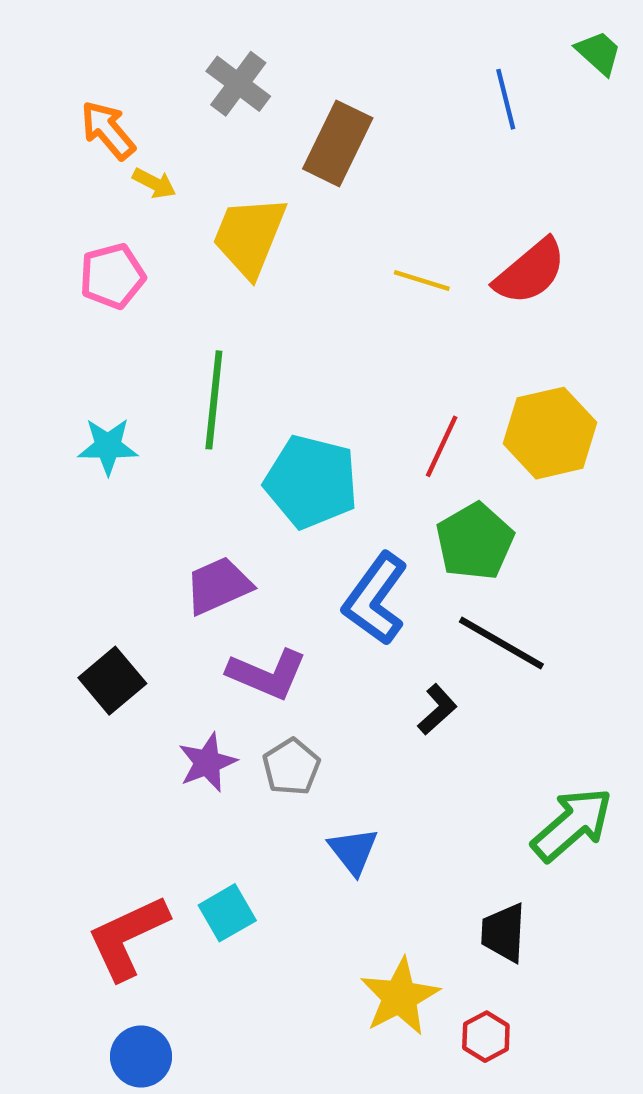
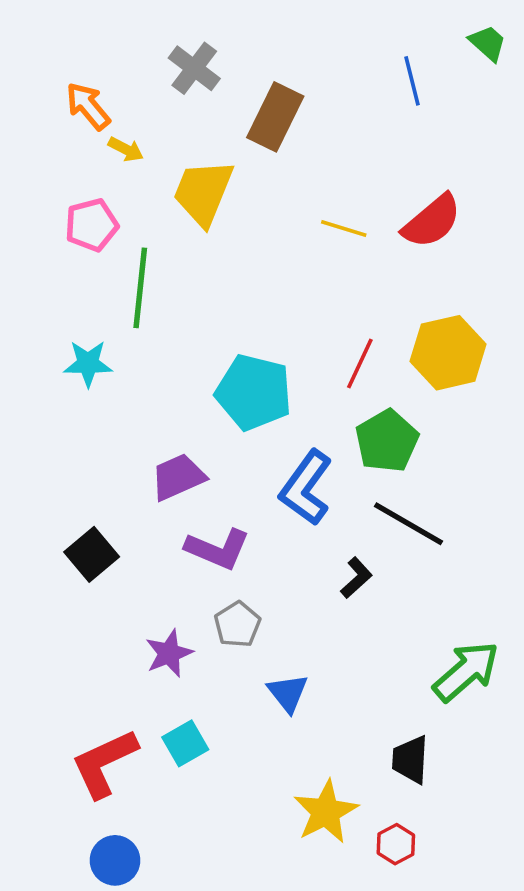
green line: (214, 400) -> (140, 288), moved
purple star: (207, 762) -> (169, 653), moved

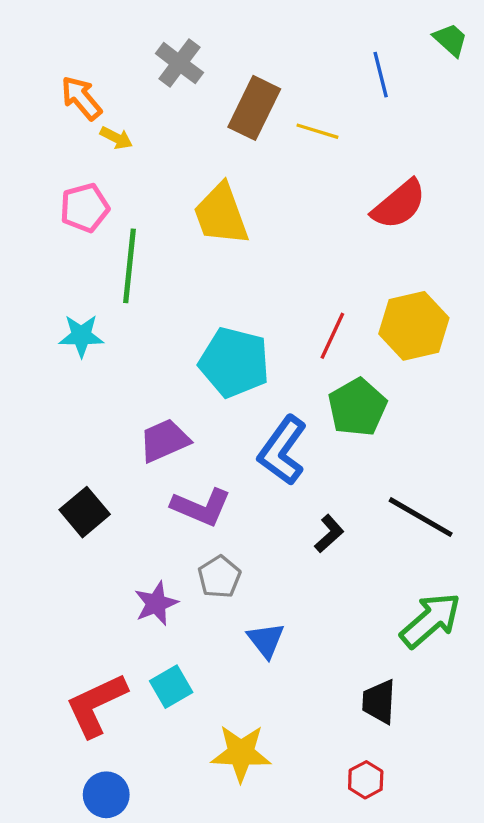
yellow trapezoid: (203, 192) -> (221, 214), moved, turned -42
yellow line: (344, 228) -> (317, 131), moved
black line: (408, 524) -> (421, 517), moved
yellow star: (326, 812) -> (241, 753), moved, turned 30

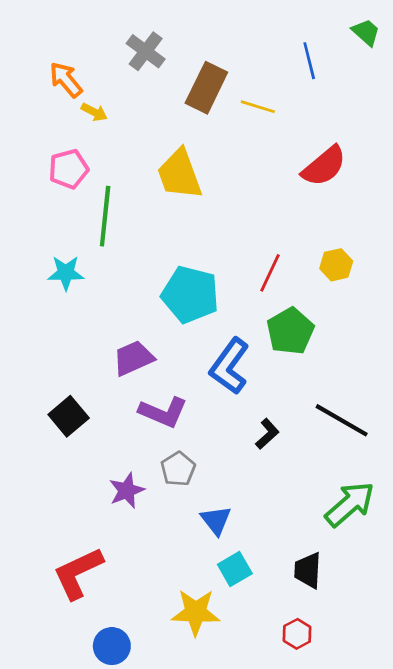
yellow hexagon: (414, 326) -> (336, 265), size x0.6
cyan square: (171, 687) -> (235, 569), moved
blue circle: (106, 795) -> (112, 646), moved

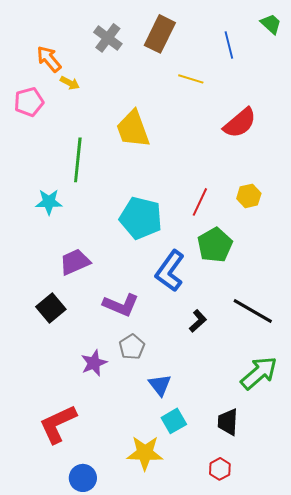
brown rectangle: (206, 88) -> (160, 34), moved
pink pentagon: (69, 169) -> (29, 102), moved
purple trapezoid: (133, 358) -> (75, 262), moved

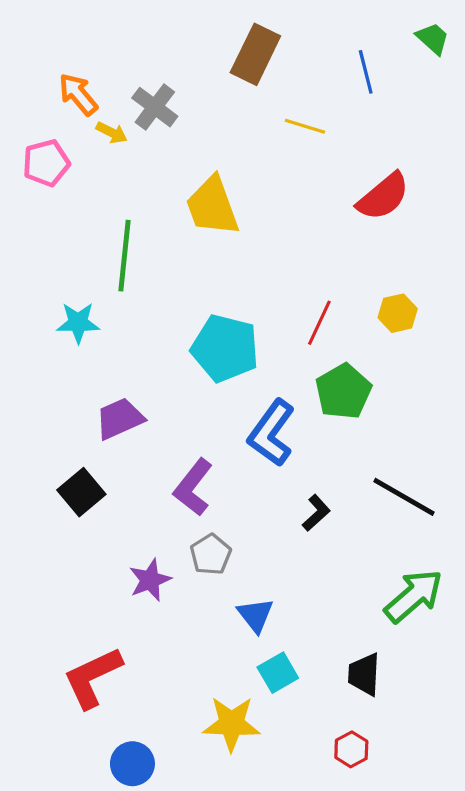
gray cross: (108, 38) -> (155, 107), moved
purple L-shape: (121, 305) -> (193, 487), turned 105

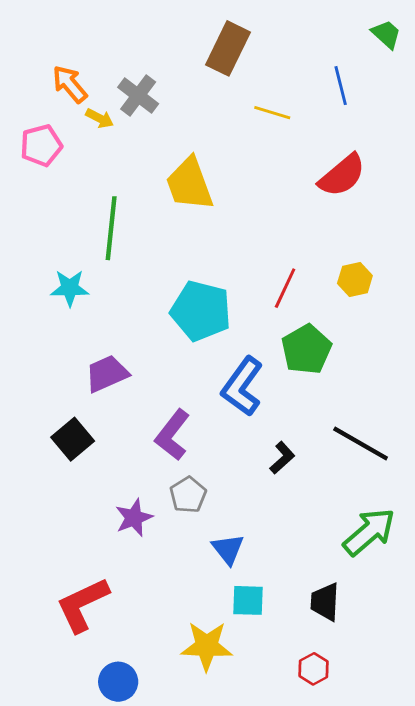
blue line: (366, 72) -> (341, 86), moved
cyan square: (278, 673) -> (248, 600), turned 32

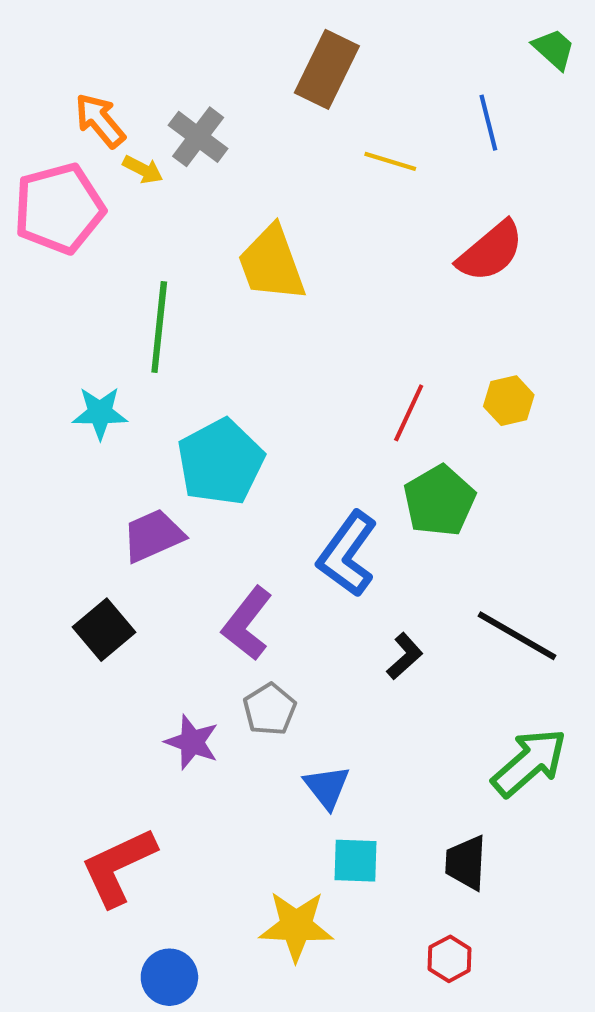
pink pentagon: (41, 145) -> (59, 208), size x1.5
cyan pentagon: (201, 311) -> (221, 462), moved, turned 30
purple star: (134, 518) -> (192, 742), turned -30

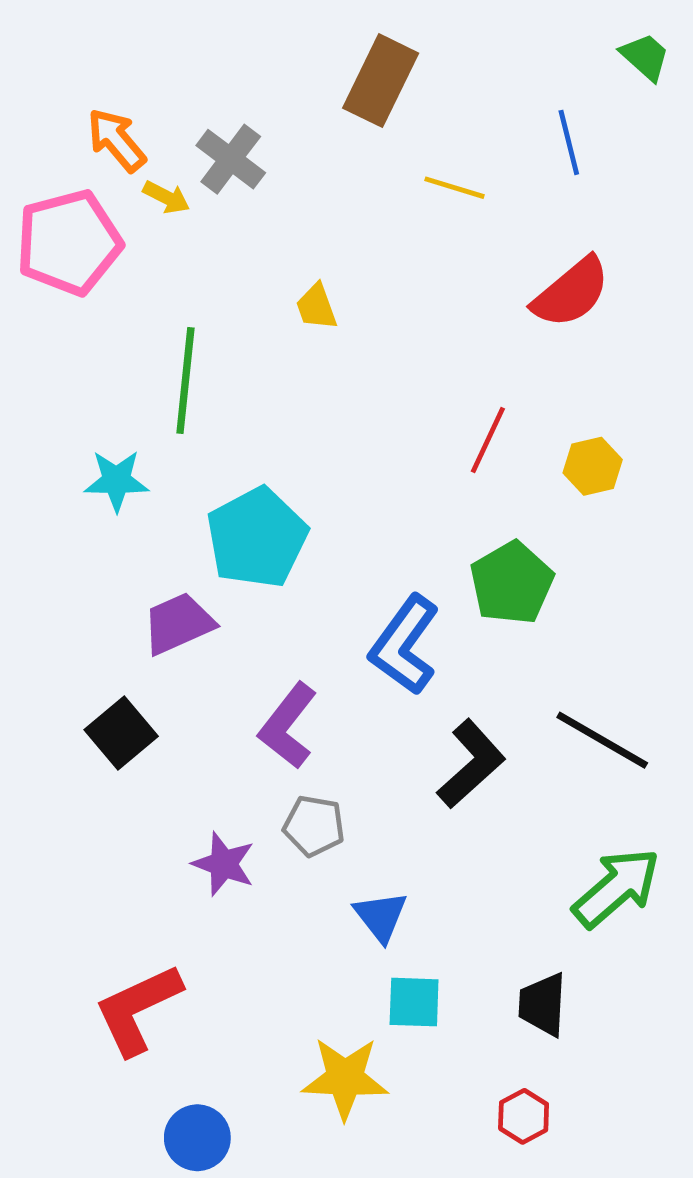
yellow trapezoid: (272, 264) -> (316, 307), size x0.5
red line: (409, 413) -> (488, 440), moved
black L-shape: (405, 656) -> (471, 764), size x1.6
gray pentagon: (270, 709) -> (314, 826), turned -30

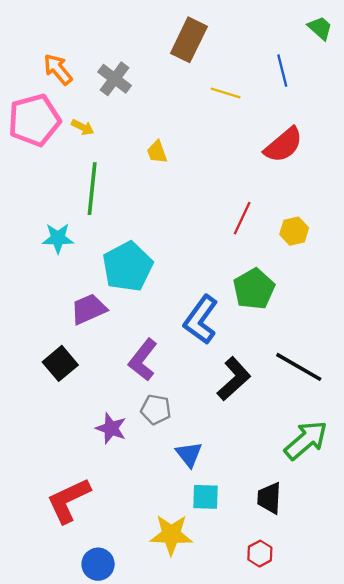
yellow arrow: (166, 197) -> (83, 127), moved

